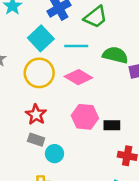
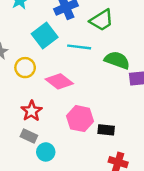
yellow circle: (39, 73) -> (25, 68), moved, size x0.7
pink diamond: (78, 77) -> (59, 81), moved

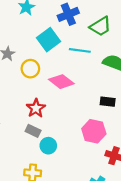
pink hexagon: (80, 119) -> (94, 131), moved
black rectangle: (106, 130) -> (108, 102), moved

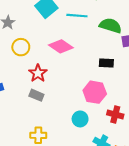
yellow circle: (30, 69) -> (21, 47), moved
cyan circle: (48, 146) -> (80, 119), moved

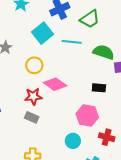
pink diamond: (61, 46) -> (55, 84), moved
yellow circle: (21, 47) -> (34, 65), moved
red star: (38, 73) -> (33, 96), turned 30

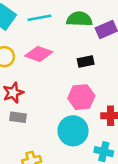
pink diamond: (55, 84) -> (39, 54), moved
cyan circle: (73, 141) -> (73, 131), size x1.6

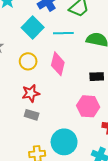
pink diamond: (39, 54) -> (58, 64), turned 75
cyan circle: (73, 131) -> (64, 142), moved

